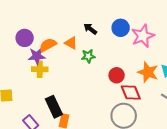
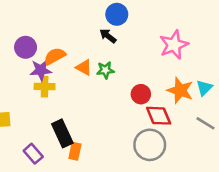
blue circle: (121, 28) -> (117, 14), moved
orange triangle: (71, 43) -> (84, 68), moved

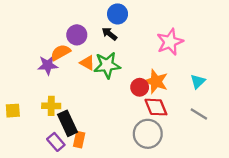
purple circle: (26, 47) -> (77, 35), moved
green star: (105, 70) -> (107, 65), size x1.6
yellow cross: (45, 87) -> (51, 106), moved
orange star: (180, 90) -> (156, 81), moved
purple rectangle: (33, 154) -> (56, 142), moved

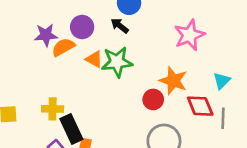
purple star: (48, 65) -> (46, 35), moved
red circle: (140, 87) -> (153, 99), moved
red diamond: (156, 107) -> (200, 106), moved
gray line: (199, 114) -> (223, 118), turned 60

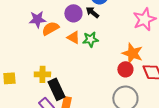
purple circle: (82, 27) -> (73, 13), moved
green star: (117, 62) -> (90, 39), size x0.7
red circle: (153, 99) -> (125, 69), moved

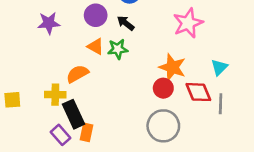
black arrow: (92, 12) -> (126, 23), moved
orange semicircle: (50, 28) -> (77, 74), moved

